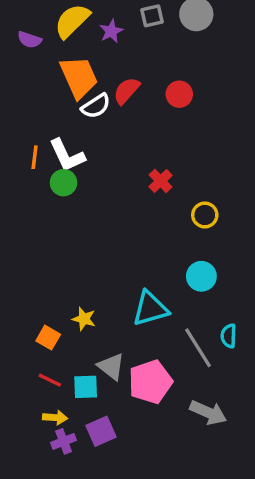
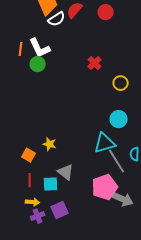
cyan triangle: (150, 309) -> (105, 143), moved
red line: (50, 380) -> (30, 180), turned 64
pink pentagon: (150, 382) -> (105, 187), moved

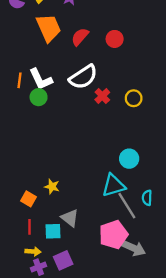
white semicircle: (57, 19) -> (83, 77), moved, size x1.5
yellow circle: (121, 83) -> (134, 98), moved

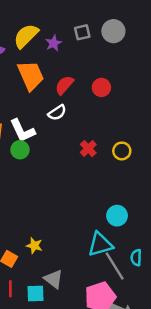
white semicircle: (83, 77) -> (57, 113), moved, size x0.6

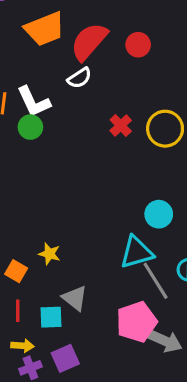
orange trapezoid: (31, 75) -> (45, 29), turned 92
red semicircle: (64, 85) -> (89, 42), size x1.5
yellow circle: (122, 151) -> (165, 129), size x1.5

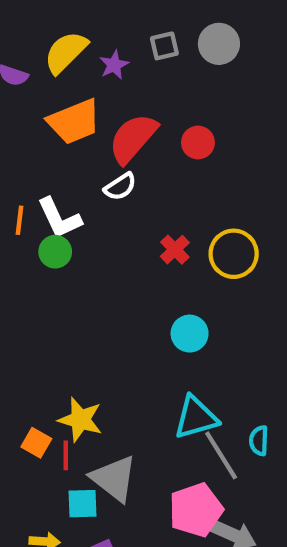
cyan circle: (159, 214) -> (190, 334), moved
yellow star: (49, 254) -> (80, 420), size x1.5
gray triangle: (75, 298) -> (114, 478), size x1.4
red line: (18, 311) -> (66, 455), moved

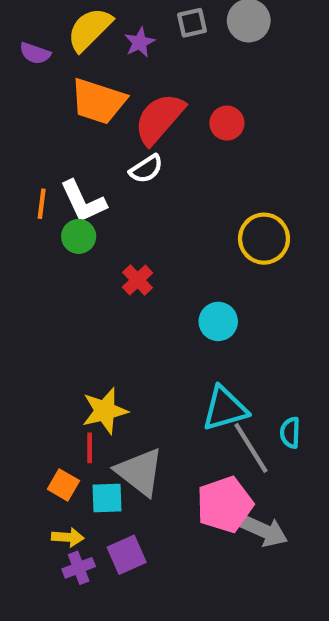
orange trapezoid: (74, 122) -> (98, 101), turned 40
red cross: (175, 250) -> (138, 280), moved
yellow star: (80, 420) -> (105, 411), turned -30
orange square: (36, 443) -> (63, 485), moved

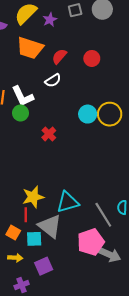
red semicircle: (159, 119) -> (59, 56), size x0.6
cyan circle: (218, 321) -> (88, 114), moved
cyan triangle: (225, 409) -> (68, 202), moved
purple cross: (79, 568) -> (22, 285), moved

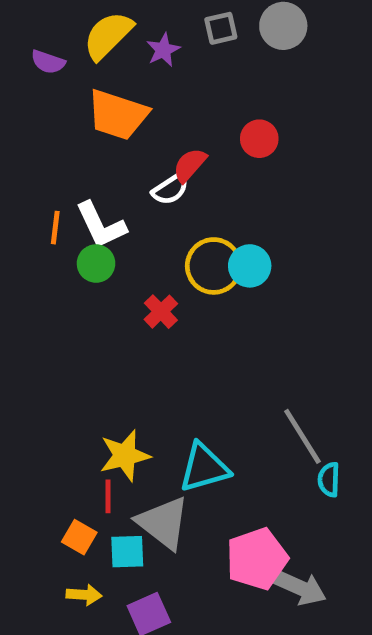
red semicircle: (59, 56) -> (190, 165), moved
yellow circle: (110, 114) -> (214, 266), moved
gray line: (103, 215) -> (302, 436), moved

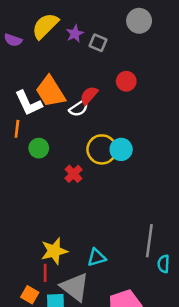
gray square: (221, 28) -> (98, 43), moved, turned 36
orange trapezoid: (118, 115) -> (50, 92), moved, turned 40
white L-shape: (101, 225) -> (28, 103), moved
gray line: (302, 436) -> (149, 241), turned 40
cyan triangle: (204, 468) -> (97, 257), size x0.7

